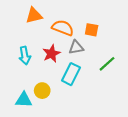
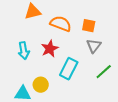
gray triangle: (76, 47) -> (94, 46), moved, turned -42
green line: (107, 64) -> (104, 72), moved

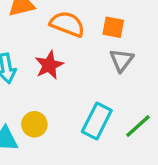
cyan rectangle: (69, 69) -> (97, 121), moved
green line: (104, 72) -> (138, 126), moved

